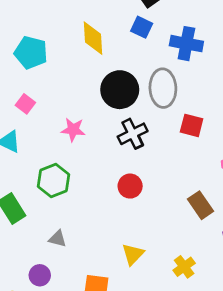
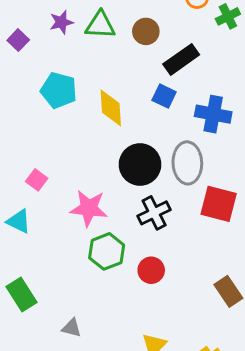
cyan pentagon: (31, 53) -> (59, 90), moved
red square: (192, 125) -> (219, 204), size x1.4
pink star: (73, 130) -> (89, 208), size x1.4
green hexagon: (53, 181) -> (107, 251), moved

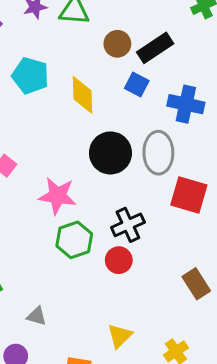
brown circle: (146, 31) -> (117, 44), moved
black cross: (154, 213) -> (128, 225), moved

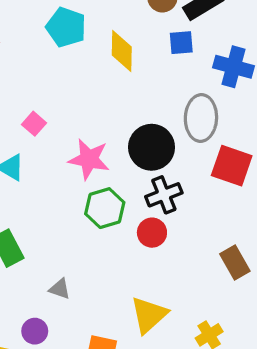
blue square: (137, 84) -> (181, 43), turned -35
black circle: (110, 153) -> (152, 147), moved
yellow triangle: (120, 336) -> (149, 315), size x1.4

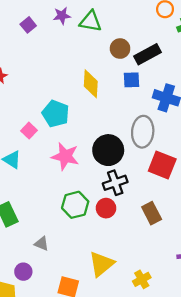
cyan pentagon: (66, 27) -> (56, 114), moved
green hexagon: (105, 208) -> (75, 205), moved
brown rectangle: (235, 262) -> (152, 213), moved

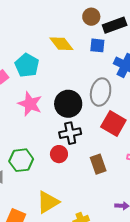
yellow diamond: (91, 84) -> (61, 44), turned -50
green hexagon: (75, 205) -> (21, 160), moved

